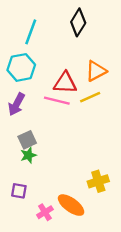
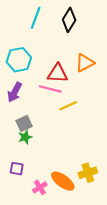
cyan line: (31, 32) -> (36, 18), moved
yellow line: (90, 97) -> (68, 106), moved
yellow cross: (98, 181) -> (88, 173), moved

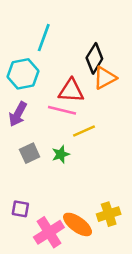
cyan line: (36, 18) -> (44, 38), moved
black diamond: (69, 20) -> (94, 58), moved
green star: (25, 137) -> (61, 154), moved
pink cross: (40, 187) -> (49, 232), size x1.6

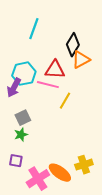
cyan hexagon: (23, 74) -> (24, 74), moved
yellow line: (84, 131) -> (65, 101), turned -36
green star: (61, 154) -> (21, 135), moved

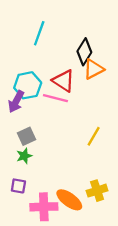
red triangle: (55, 70) -> (63, 81), turned 30
yellow line: (65, 101) -> (94, 136), moved
pink cross: (38, 179) -> (44, 207), turned 30

